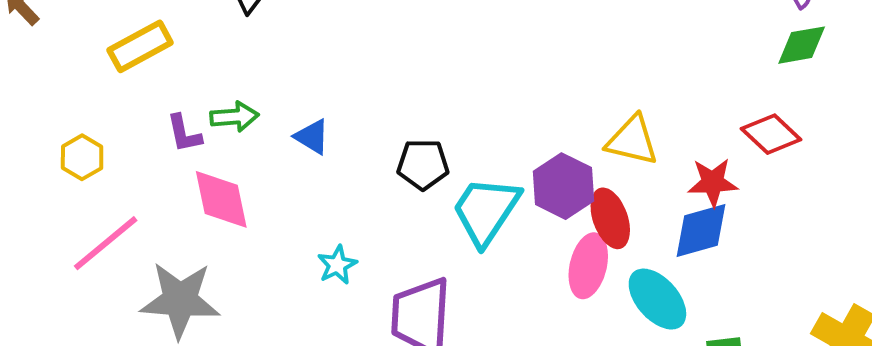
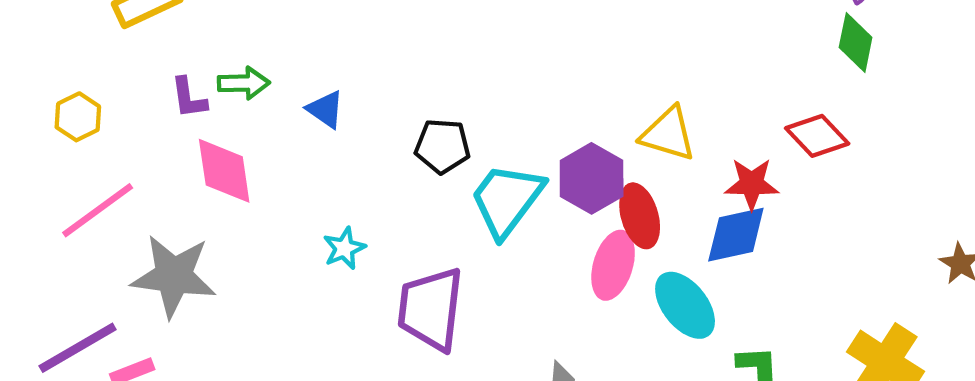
green diamond: (802, 45) -> (856, 42), turned -72

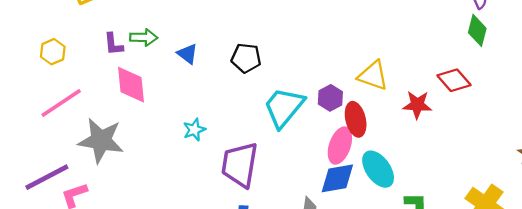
black pentagon: (442, 146) -> (246, 58), moved
purple hexagon: (592, 178) -> (330, 98), size x0.7
blue diamond: (736, 235) -> (337, 178), moved

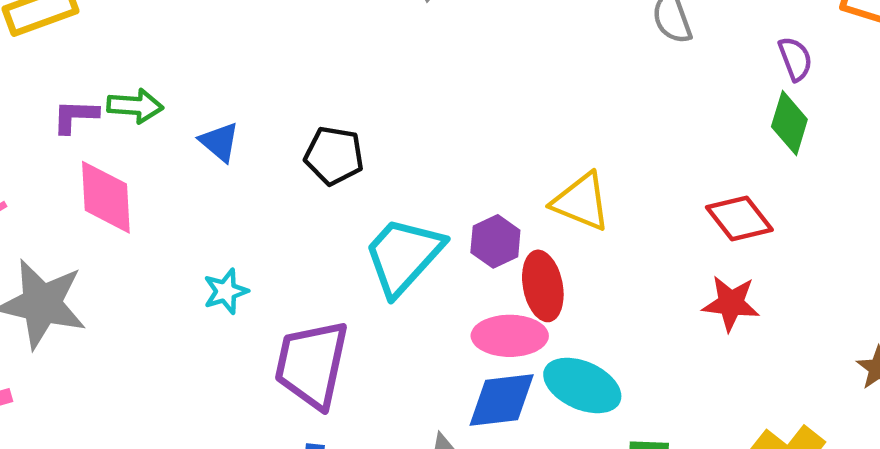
purple L-shape: (113, 44) -> (75, 116), turned 95
red star: (417, 105) -> (731, 303), moved
pink ellipse: (340, 146) -> (510, 336), turned 68
cyan ellipse: (378, 169) -> (582, 385), turned -33

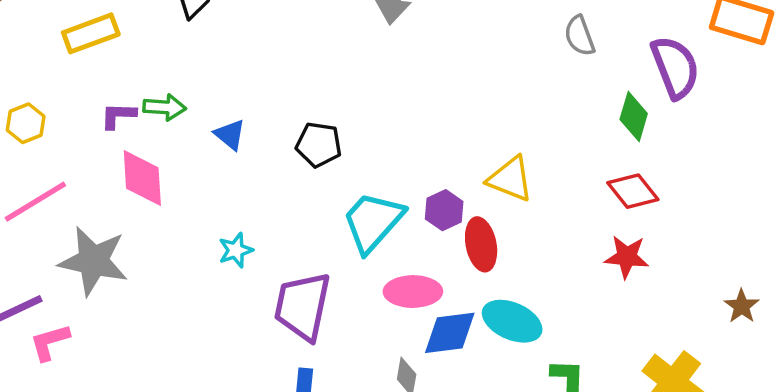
purple semicircle: (795, 59) -> (675, 67), size x1.8
green diamond: (789, 123) -> (634, 116), moved
pink ellipse: (510, 336) -> (413, 292), moved

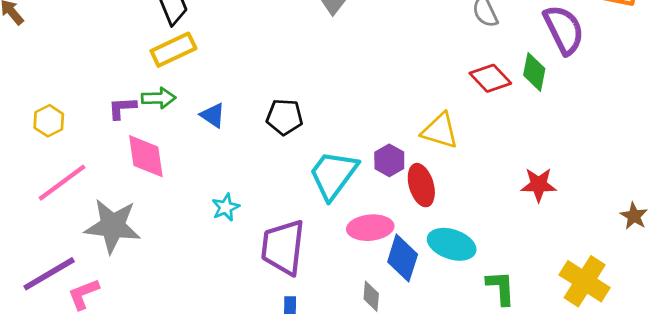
yellow rectangle: (91, 33) -> (173, 50), moved
red diamond: (633, 191) -> (490, 78), moved
blue diamond: (450, 333) -> (403, 258), turned -60

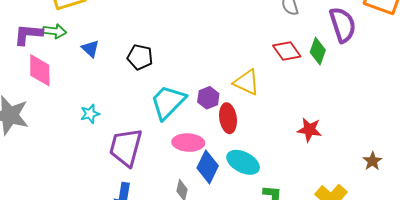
purple L-shape: (122, 108) -> (28, 34), size x1.4

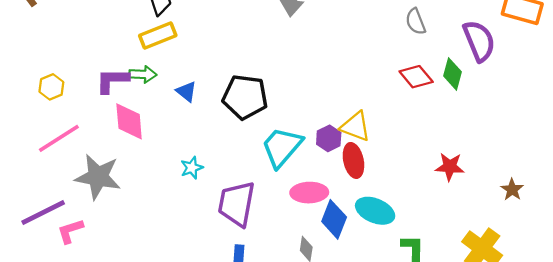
black pentagon: (140, 57) -> (245, 97), size x1.5
yellow triangle: (246, 82) -> (356, 126), moved
brown star: (372, 161) -> (512, 190), moved

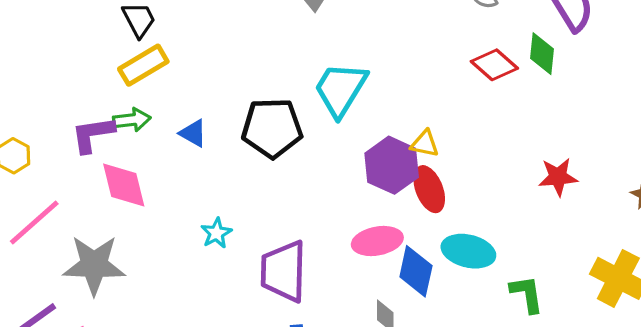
yellow triangle: (356, 126) -> (425, 144), size x0.7
purple hexagon: (329, 138) -> (392, 165), size x1.6
cyan trapezoid: (282, 147) -> (340, 89), moved

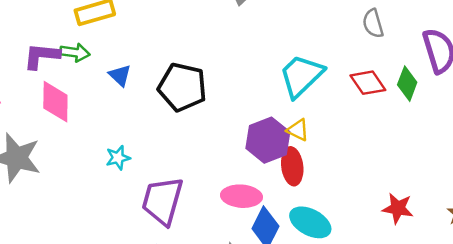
cyan trapezoid: (340, 89) -> (301, 76), moved
red star: (558, 177) -> (398, 208), moved

